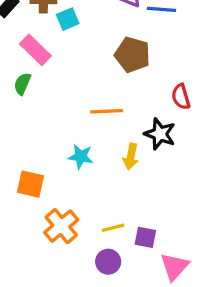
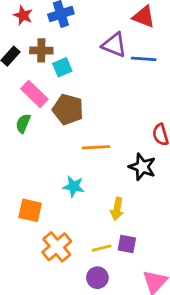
brown pentagon: (132, 55) -> (68, 109), moved
yellow arrow: (131, 157) -> (117, 209), moved
purple square: (145, 237) -> (127, 244), moved

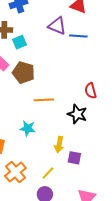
purple square: (127, 244) -> (74, 158), moved
yellow line: (102, 248) -> (48, 173), turned -32

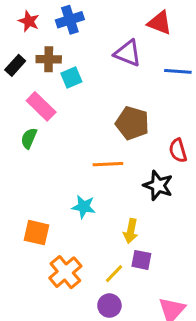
blue line: (78, 36) -> (178, 71), moved
brown pentagon: (24, 73) -> (132, 123), moved
purple square: (74, 158) -> (141, 260), moved

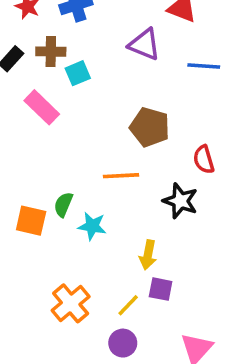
green semicircle: (29, 138) -> (63, 204), moved
orange square: (36, 233) -> (31, 221), moved

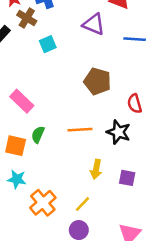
brown cross: (51, 52) -> (27, 18), moved, turned 30
pink rectangle: (42, 107) -> (22, 101), moved
orange line: (121, 176) -> (80, 130), moved
cyan star: (92, 226) -> (17, 179), moved
purple square: (161, 289) -> (127, 178), moved

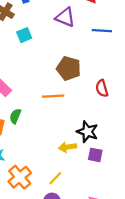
orange line: (80, 130) -> (53, 96), moved
black star: (118, 132) -> (87, 132), moved
yellow arrow: (96, 169) -> (67, 147), turned 70

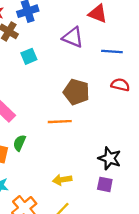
red semicircle: (102, 88) -> (120, 85), moved, turned 119
black star: (87, 132) -> (110, 158), moved
yellow arrow: (67, 147) -> (62, 180), moved

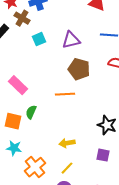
purple triangle: (73, 37) -> (71, 40), moved, turned -36
purple square: (105, 184) -> (103, 155), moved

